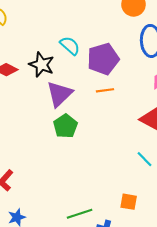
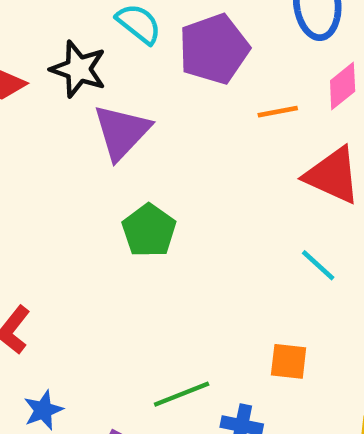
orange line: (105, 90) -> (278, 112), moved
green pentagon: (65, 126) -> (149, 231), moved

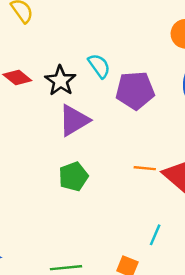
orange line: (278, 112) -> (145, 168), moved
cyan line: (318, 265) -> (155, 235), moved, turned 55

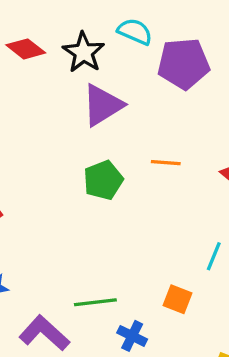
cyan semicircle: (99, 66) -> (135, 32), turned -30
orange line: (145, 168) -> (166, 163), moved

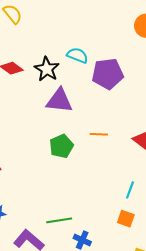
purple triangle: (103, 105) -> (59, 101), turned 40
orange square: (177, 299) -> (126, 219), moved

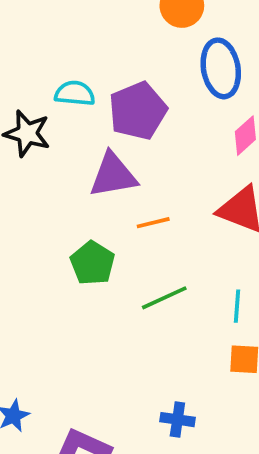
purple triangle: (59, 101) -> (113, 175), moved
green line: (59, 220) -> (164, 298), moved

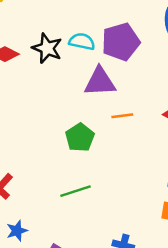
cyan semicircle: (75, 93) -> (82, 42), moved
green line: (164, 298) -> (75, 191), moved

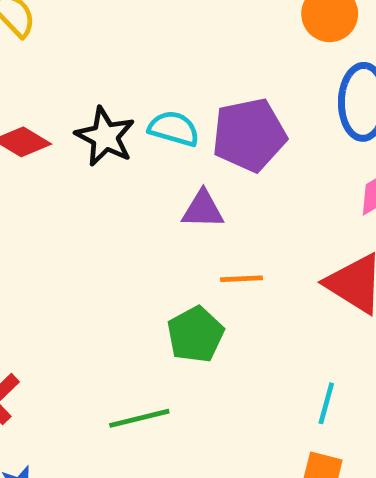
purple triangle: (100, 82) -> (203, 209), size x0.7
green pentagon: (80, 137) -> (195, 334), moved

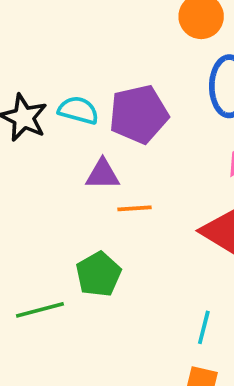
orange line: (241, 279) -> (135, 208), moved
green line: (139, 418) -> (40, 310), moved

